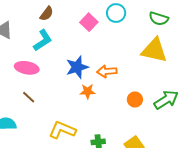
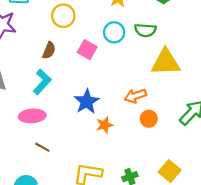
brown semicircle: (47, 14) -> (49, 50), moved
green semicircle: (159, 19) -> (145, 30), moved
orange arrow: (107, 71) -> (135, 96), moved
orange circle: (135, 100) -> (149, 119), moved

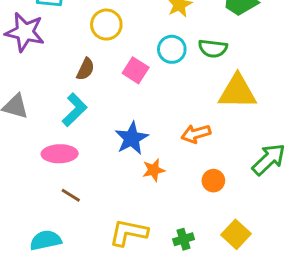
orange circle: (149, 119) -> (213, 181), moved

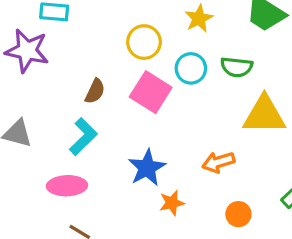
yellow circle: (106, 25) -> (144, 42), moved
pink square: (136, 70) -> (151, 92), size x1.4

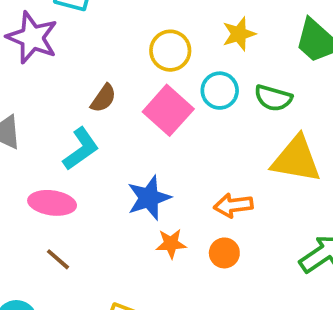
orange circle: (238, 214) -> (224, 253), moved

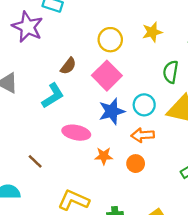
cyan circle: (220, 91) -> (144, 105), moved
green semicircle: (273, 98) -> (171, 72), turned 80
blue star: (149, 198) -> (112, 111), moved
pink ellipse: (52, 203) -> (76, 133), moved

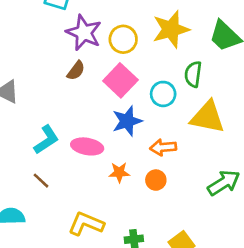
purple star: (27, 27) -> (84, 33), moved
yellow star: (152, 32) -> (171, 29), size x1.6
cyan L-shape: (53, 96) -> (46, 140), moved
cyan circle: (144, 105) -> (163, 94), moved

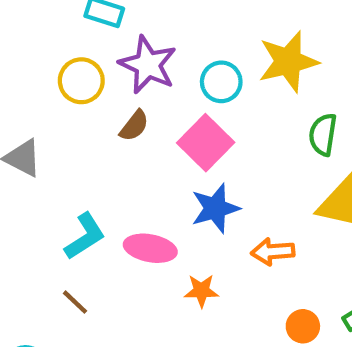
yellow circle: (123, 39) -> (81, 81), moved
cyan circle: (163, 94) -> (221, 82), moved
orange circle: (156, 180) -> (303, 326), moved

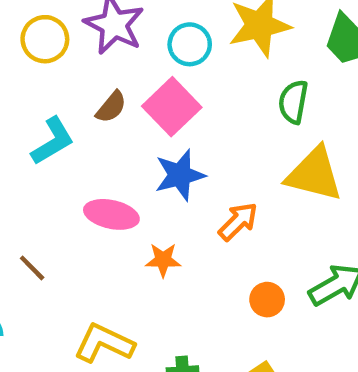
brown semicircle: (134, 126) -> (111, 107), moved
cyan L-shape: (85, 236) -> (53, 141), moved
orange arrow: (273, 252) -> (238, 221), turned 138

